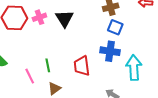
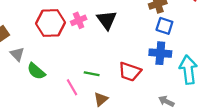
green line: (48, 65) -> (92, 74), turned -64
red trapezoid: (82, 66) -> (130, 72), turned -60

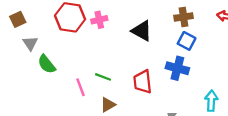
black triangle: (107, 20) -> (142, 31), moved, turned -35
cyan arrow: (188, 70) -> (211, 101), moved, size x0.7
red trapezoid: (130, 72) -> (143, 82), turned 55

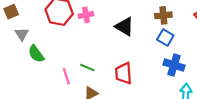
blue cross: (177, 68) -> (174, 65), moved

